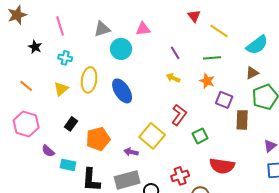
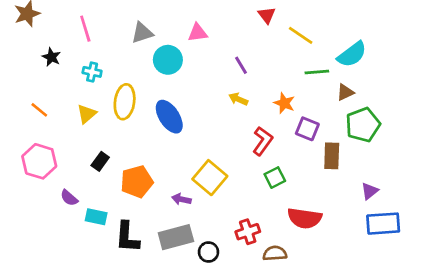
green line: (212, 58) -> (317, 72), moved
red L-shape: (179, 115) -> (263, 141), moved

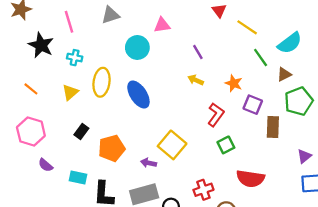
gray triangle: (142, 33) -> (110, 15), moved
black star: (51, 57) -> (41, 45), size x1.6
green line: (317, 72) -> (261, 58), turned 60
purple semicircle: (69, 198) -> (45, 165), moved

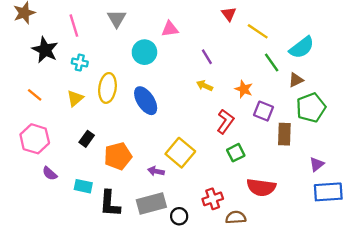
gray triangle: (110, 15) -> (117, 19), turned -42

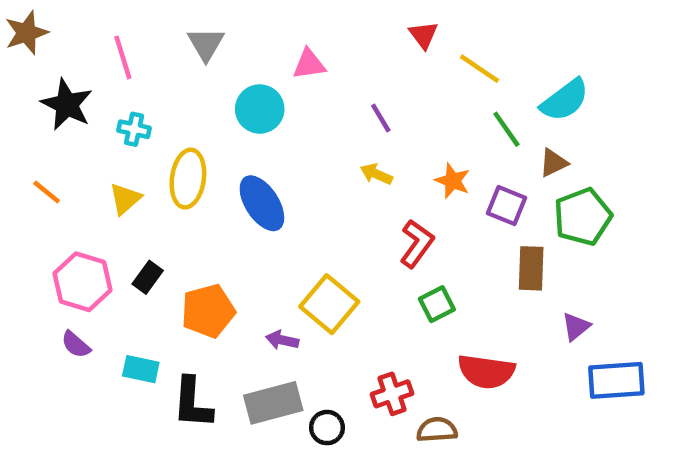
purple square: (264, 111) -> (506, 205), moved
pink hexagon: (35, 139) -> (82, 282), moved
purple triangle: (317, 164) -> (576, 327), moved

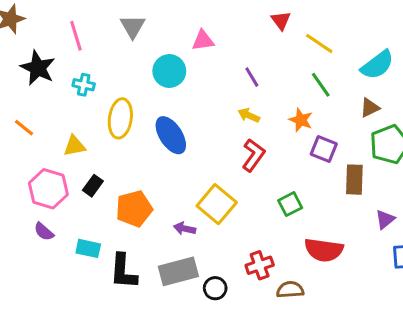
green line: (506, 129) -> (321, 85), moved
yellow triangle: (125, 199) -> (74, 146), moved, turned 30
purple square: (506, 205) -> (324, 149), moved
red L-shape: (417, 244) -> (253, 155), moved

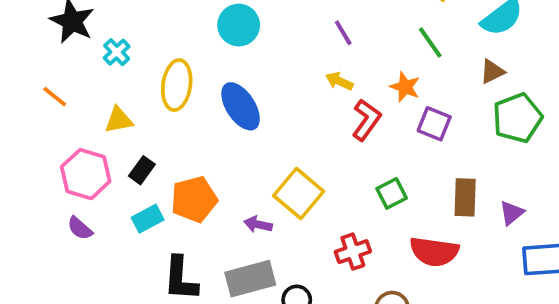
cyan cross: (84, 85) -> (117, 52), moved, turned 35
red L-shape: (253, 155) -> (366, 120), moved
brown rectangle: (354, 180) -> (465, 197), moved
cyan rectangle: (88, 248) -> (148, 219), moved, turned -40
red cross: (260, 265) -> (353, 252), moved

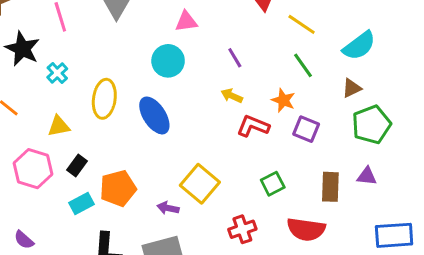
cyan circle: (239, 25) -> (168, 61), moved
red L-shape: (366, 120) -> (253, 126), turned -104
purple triangle: (512, 213) -> (367, 176), moved, turned 45
purple semicircle: (80, 228) -> (24, 240), moved

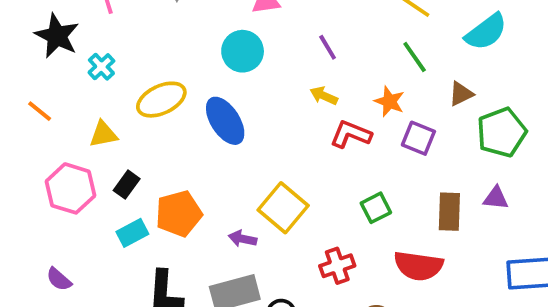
brown triangle: (352, 88) -> (461, 94), moved
yellow ellipse: (104, 99) -> (161, 100), turned 57

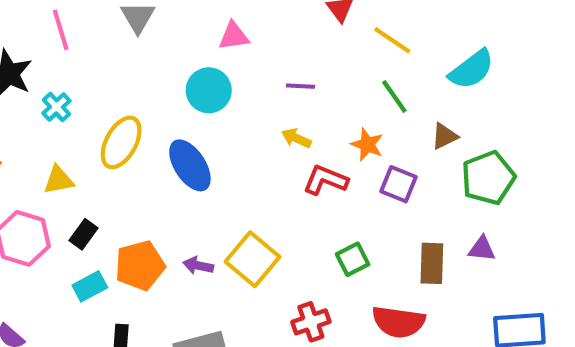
purple line: (328, 47) -> (300, 86), turned -56
yellow ellipse: (161, 100) -> (121, 142), turned -36
purple arrow: (243, 239) -> (198, 266), moved

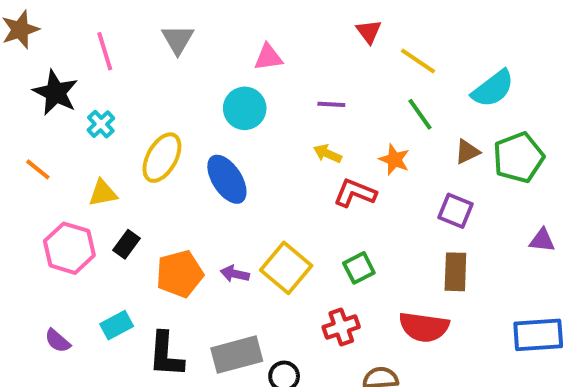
green pentagon: (488, 178) -> (518, 158), moved
purple square: (399, 184) -> (455, 211), moved
purple triangle: (482, 249) -> (542, 240), moved
green square: (353, 259) -> (359, 268), moved
cyan rectangle: (90, 286) -> (117, 325), moved

